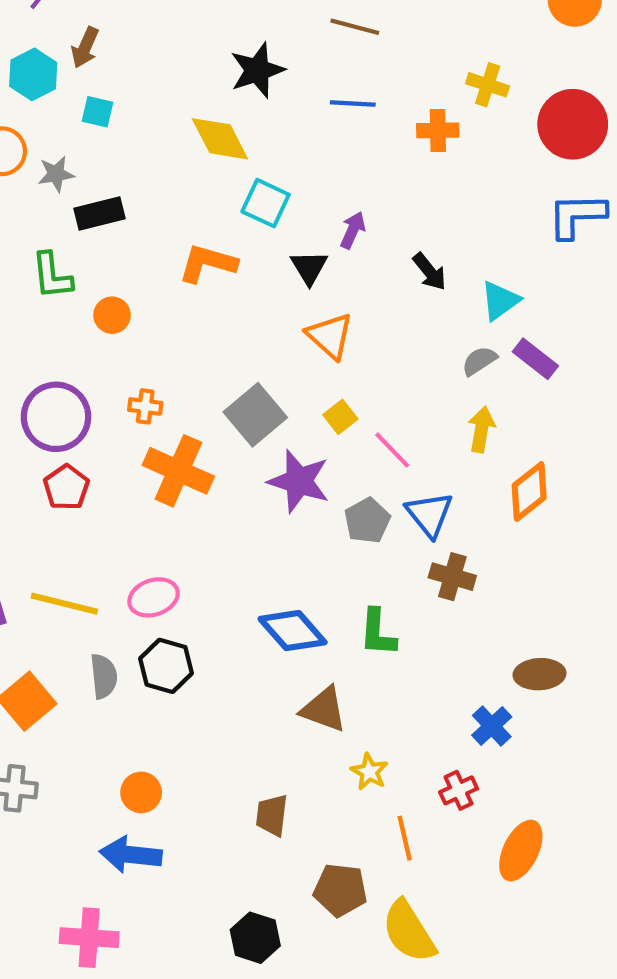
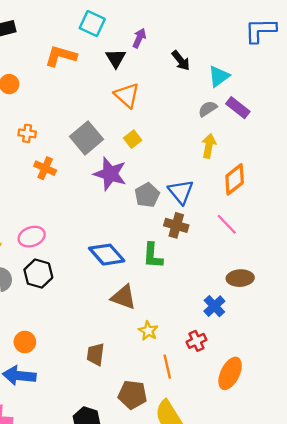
pink line: (392, 450) -> (227, 224), moved
orange cross: (178, 471) -> (45, 168), size x0.6
brown cross: (452, 577) -> (176, 225), moved

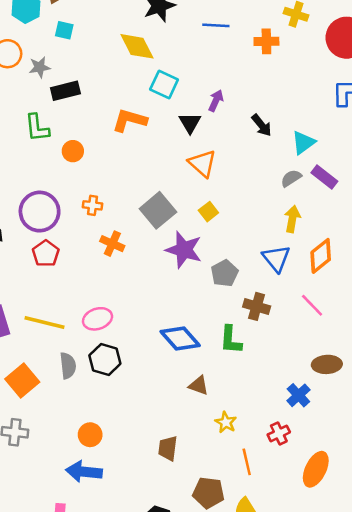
blue triangle: (181, 192) -> (276, 258), moved
brown triangle: (124, 297) -> (199, 385), size x0.7

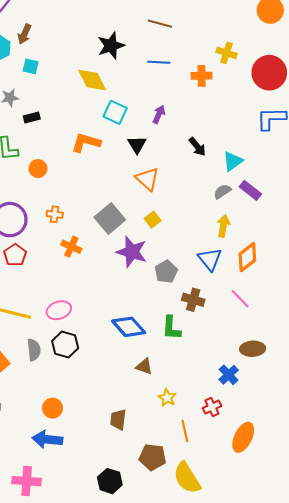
black rectangle: (65, 91) -> (32, 117), size x0.7
purple arrow: (216, 101) -> (159, 114), moved

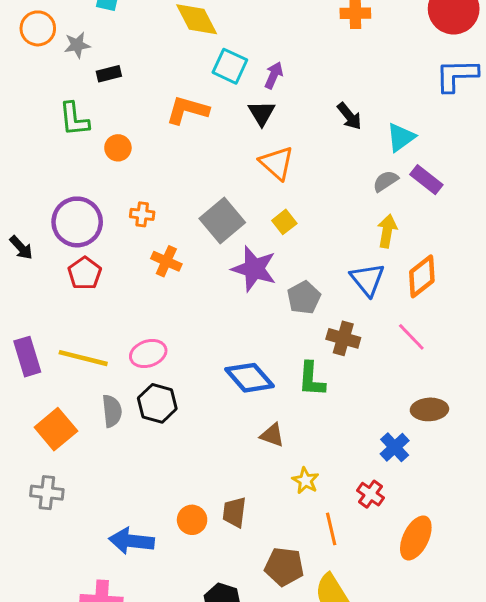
purple arrow: (159, 114) -> (274, 75), moved
red cross: (212, 407) -> (370, 494), turned -30
orange circle: (53, 408) -> (192, 520), moved

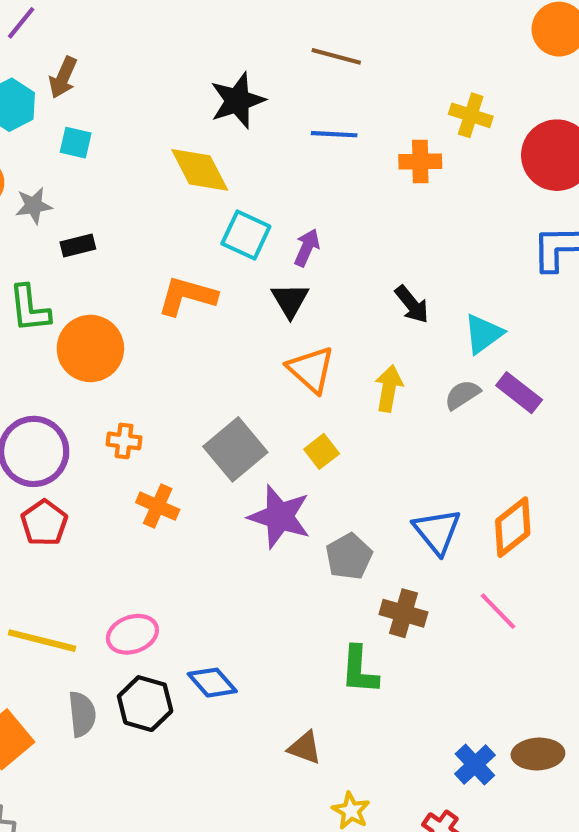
orange circle: (118, 148) -> (90, 348), size x1.8
yellow arrow: (387, 231) -> (389, 388), moved
blue diamond: (250, 378) -> (212, 683), moved, size x0.7
brown ellipse: (429, 409) -> (538, 754), moved

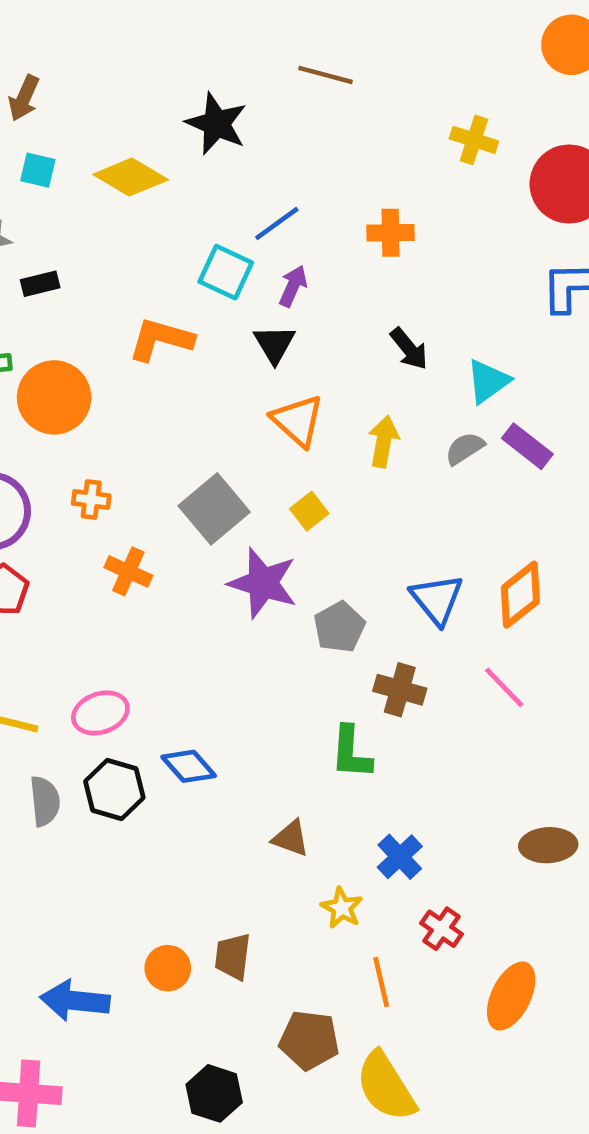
black star: (237, 101) -> (216, 124), turned -30
blue line: (334, 134) -> (277, 223), moved, turned -39
orange cross: (420, 161) -> (390, 233), moved
yellow diamond: (200, 170) -> (131, 177), moved, turned -32
blue cross: (475, 765) -> (400, 857), moved

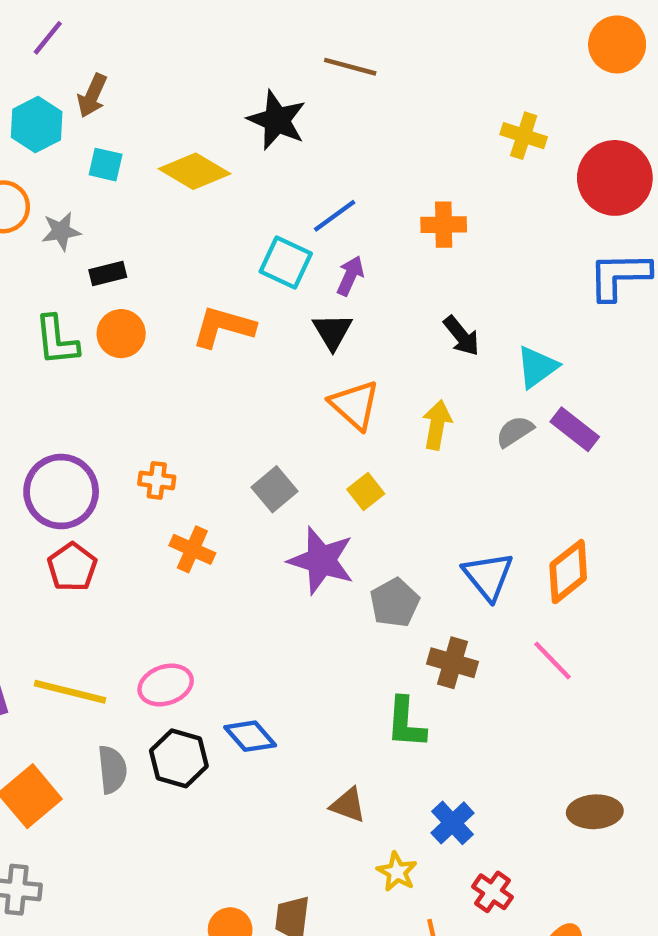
brown line: (325, 75) -> (350, 67), moved
orange circle: (54, 397) -> (121, 334), moved, size x0.7
gray square: (214, 509) -> (275, 489), size x0.7

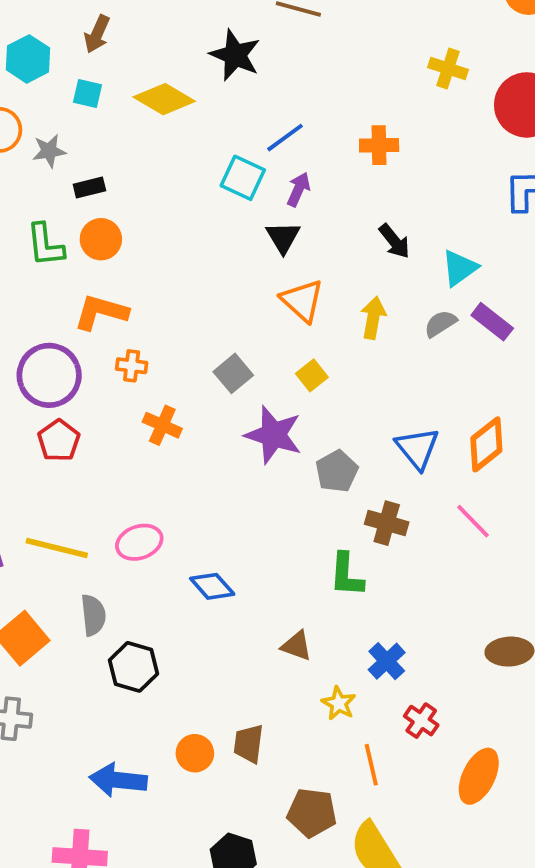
brown arrow: (92, 96) -> (97, 34), moved
orange L-shape: (223, 327) -> (101, 312), moved
black hexagon: (179, 758) -> (134, 667), moved

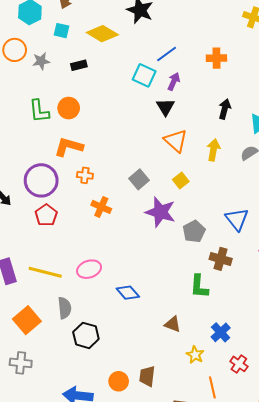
black rectangle: (89, 187) -> (79, 65), moved
black arrow: (394, 241) -> (225, 109), turned -126

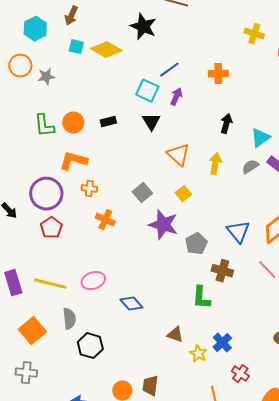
cyan square: (62, 31) -> (76, 47), moved
black rectangle: (79, 65) -> (108, 122), moved
black triangle: (166, 107) -> (151, 122), moved
yellow star: (195, 355) -> (198, 354), moved

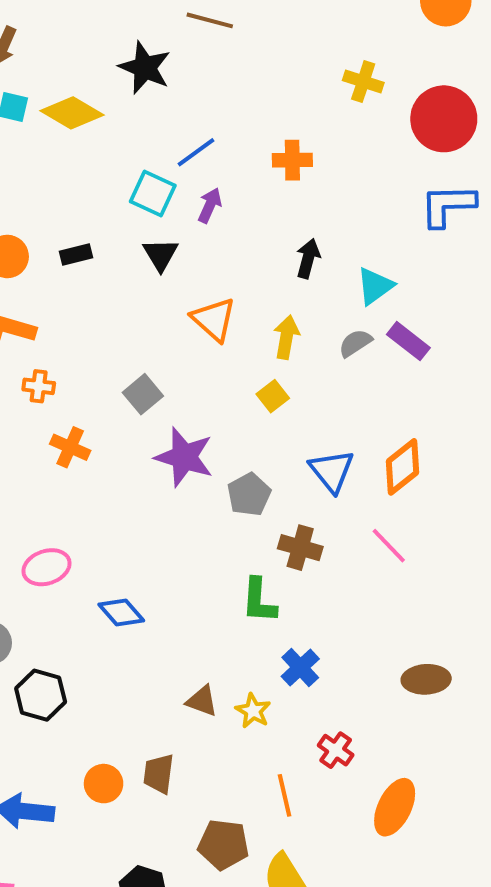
yellow square: (183, 194) -> (273, 396), moved
brown triangle: (175, 335) -> (202, 701), moved
blue cross: (222, 343) -> (300, 668), moved

